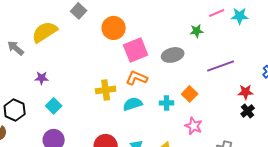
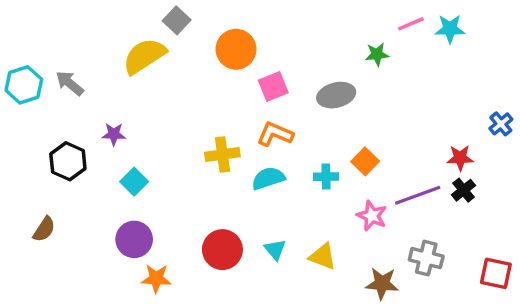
yellow semicircle: (45, 32) -> (144, 56), moved
pink square: (136, 50) -> (273, 87), size x0.7
purple line: (221, 66) -> (418, 195), moved
black hexagon: (15, 110) -> (68, 161), moved

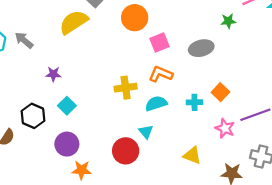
black hexagon: (68, 161) -> (33, 116), moved
cyan triangle: (275, 250) -> (146, 132), moved

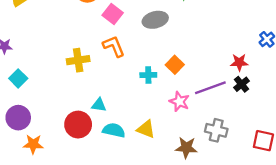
pink square: (159, 42) -> (113, 14), turned -30
orange L-shape: (161, 74) -> (114, 46), turned 45
cyan semicircle: (156, 103) -> (114, 130), moved, turned 30
cyan triangle: (146, 132) -> (99, 105), turned -42

